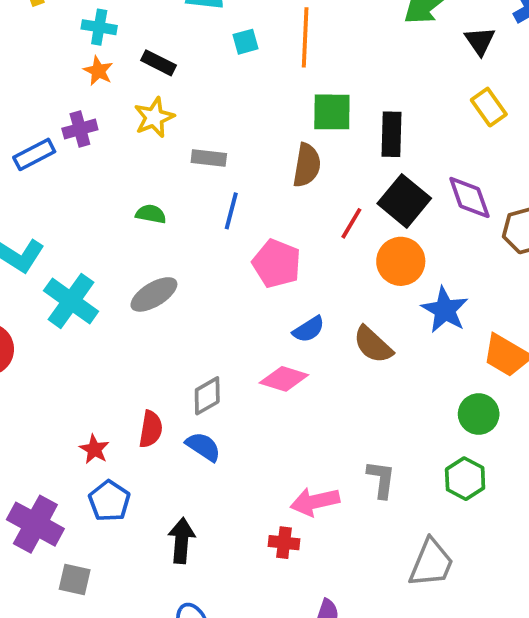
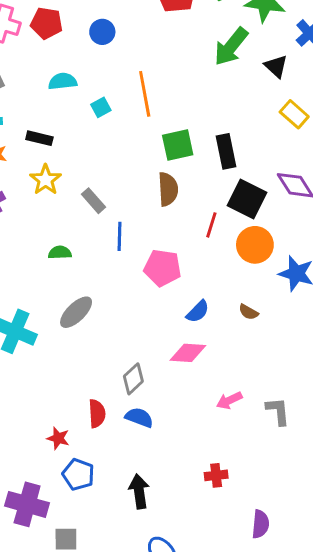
gray rectangle: (209, 158) -> (94, 201), turned 55
brown semicircle: (373, 345) -> (249, 312), size x0.6
pink arrow: (315, 502) -> (229, 400), moved, size x0.7

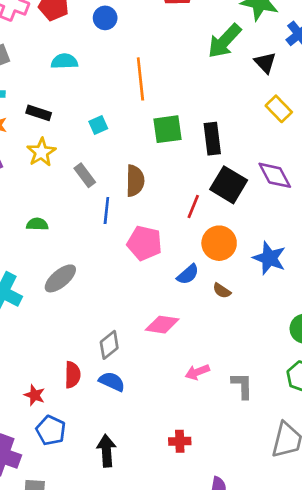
cyan square: (101, 107) -> (98, 125), moved
brown semicircle: (168, 189) -> (135, 181), moved
orange circle: (255, 245) -> (219, 243), moved
green semicircle: (60, 253) -> (37, 224), moved
blue semicircle: (198, 312) -> (188, 274), moved

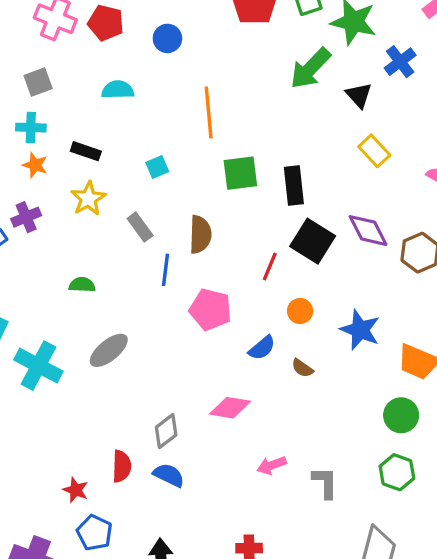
orange circle: (219, 243) -> (300, 311), size x0.6

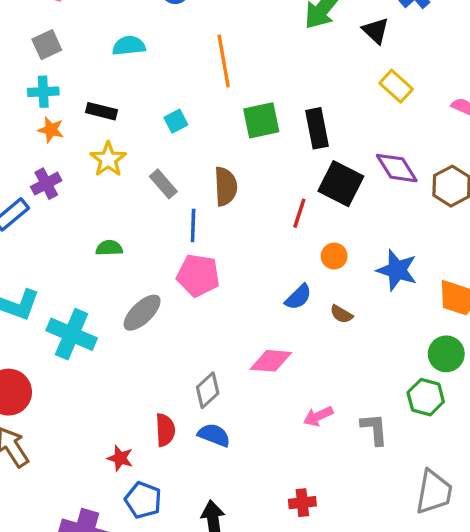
pink pentagon: (210, 310) -> (198, 275), moved
green hexagon: (397, 472) -> (426, 397), moved

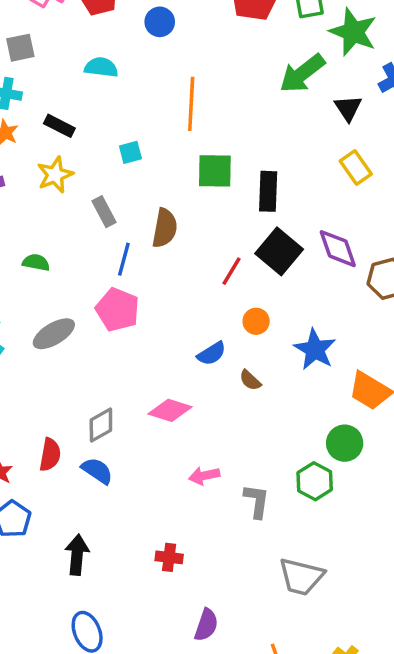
gray trapezoid: (434, 492) -> (301, 577), turned 81

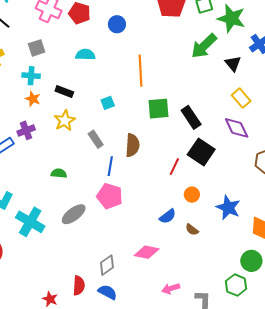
black rectangle: (268, 191) -> (191, 117), turned -30
purple diamond: (338, 249) -> (237, 128), moved

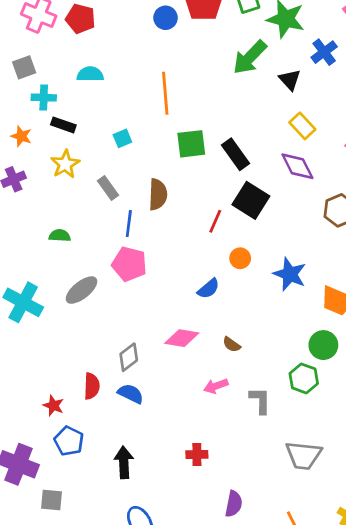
blue circle: (117, 24) -> (166, 18), moved
cyan cross: (31, 76) -> (44, 98), moved
brown semicircle: (192, 230) -> (232, 344), moved

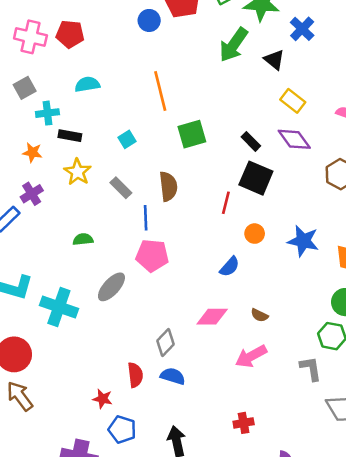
black rectangle: (236, 154) -> (251, 141), moved, size x0.7
pink arrow: (216, 386) -> (251, 356), size x1.4
gray L-shape: (260, 400) -> (311, 369), moved

